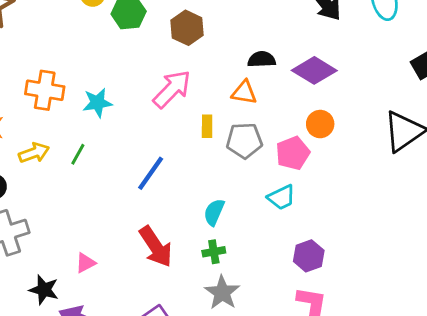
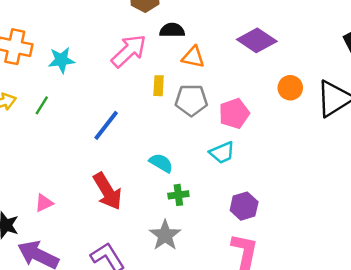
black semicircle: (262, 59) -> (172, 30), moved
orange circle: (320, 124) -> (290, 88), moved
cyan semicircle: (214, 212) -> (161, 163), turned 95
green cross: (214, 252) -> (178, 195), moved

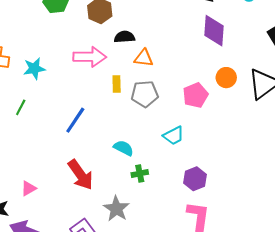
purple diamond: (257, 40) -> (214, 31), moved, turned 64
pink arrow: (129, 51) -> (90, 57), turned 48
pink pentagon: (234, 113) -> (196, 95), moved
gray star: (165, 235) -> (116, 209), moved

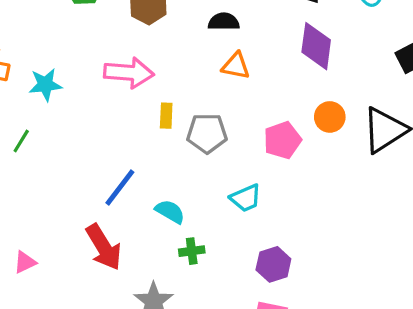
black semicircle: (124, 37) -> (224, 22), moved
orange triangle: (144, 58) -> (236, 66), moved
blue line: (75, 120) -> (120, 188), moved

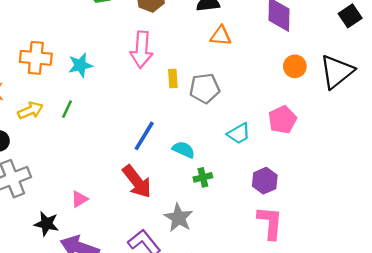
pink arrow: (129, 73) -> (142, 50), turned 96
pink pentagon: (282, 140) -> (282, 120), moved

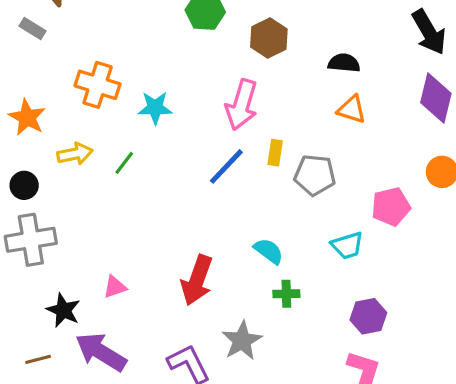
pink pentagon: (282, 120) -> (391, 207), moved
blue line: (144, 136) -> (226, 166), moved
red arrow: (137, 182) -> (197, 280), turned 45

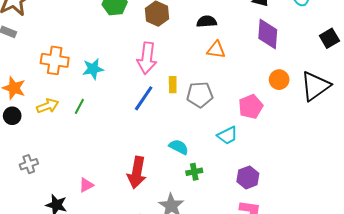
black circle: (24, 185) -> (12, 116), moved
gray cross: (31, 240) -> (29, 164), size x0.6

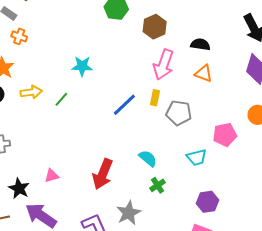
pink arrow: (147, 58) -> (164, 65), moved
orange cross: (55, 60) -> (19, 36), moved, size x0.6
green cross: (194, 172) -> (158, 185), turned -35

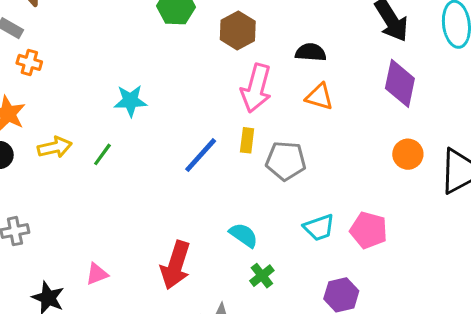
pink pentagon: (225, 135) -> (369, 230), moved, turned 30

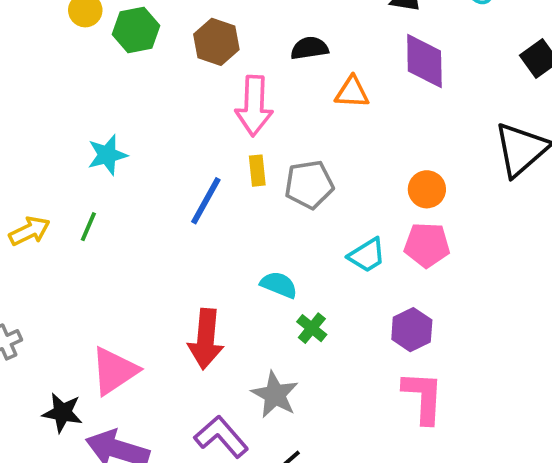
orange triangle: (319, 97) -> (352, 92), moved
orange circle: (408, 154) -> (427, 189), moved
pink triangle: (97, 274) -> (114, 371), size x1.8

